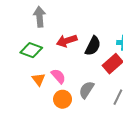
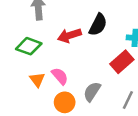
black semicircle: (93, 46) -> (98, 25), moved

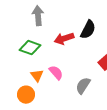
orange circle: (65, 102) -> (26, 95), moved

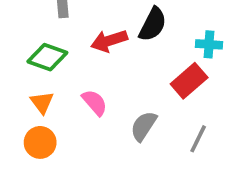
orange triangle: (37, 76) -> (42, 102), moved

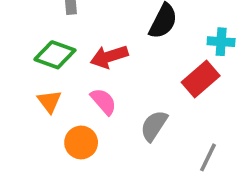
red arrow: (109, 41) -> (109, 57), moved
gray line: (198, 139) -> (208, 157), moved
orange circle: (40, 142) -> (81, 142), moved

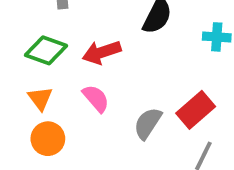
red rectangle: (201, 79) -> (196, 110), moved
orange circle: (81, 142) -> (48, 139), moved

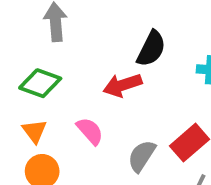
red arrow: (102, 52) -> (123, 85), moved

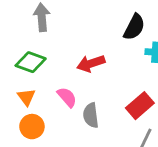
black semicircle: (151, 49) -> (134, 27), moved
gray semicircle: (142, 156) -> (91, 115), moved, turned -40

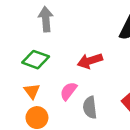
pink semicircle: (67, 97) -> (68, 91), turned -102

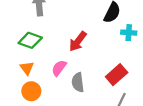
red arrow: (90, 61) -> (78, 41), turned -35

